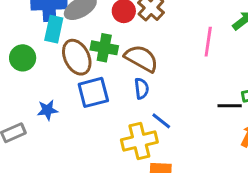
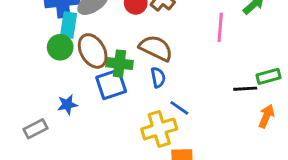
green cross: (104, 48) -> (119, 64), moved
green circle: (23, 58) -> (60, 47), moved

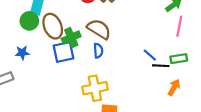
pink line: (220, 27) -> (179, 26), moved
green cross: (119, 64) -> (71, 37), turned -36
blue star: (67, 105) -> (22, 53), moved
blue line: (179, 108) -> (150, 55), moved

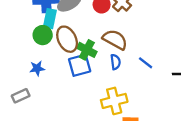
green cross: (71, 37) -> (87, 50), turned -36
blue line: (150, 55) -> (146, 63), moved

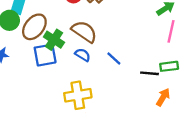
brown ellipse: (67, 39) -> (34, 27), turned 60
blue semicircle: (115, 62) -> (83, 55), turned -56

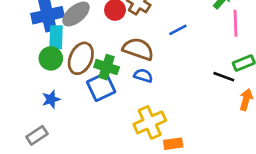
blue line: (114, 59) -> (178, 30), moved, turned -56
black line: (150, 73) -> (224, 77), turned 30

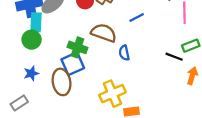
brown ellipse: (81, 58) -> (62, 82), moved, turned -35
blue semicircle: (143, 76) -> (124, 53), moved, turned -120

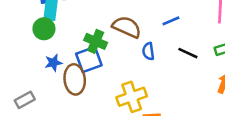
blue line: (137, 18) -> (171, 21), moved
black line: (174, 57) -> (188, 53), moved
blue star: (31, 73) -> (53, 63), moved

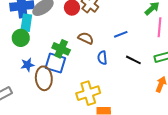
brown semicircle: (127, 27) -> (86, 38), size x0.7
blue square: (89, 60) -> (55, 63), turned 35

